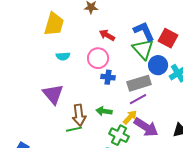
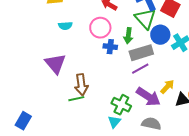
green arrow: (104, 111) -> (128, 36), moved, turned -91
yellow arrow: (130, 117) -> (167, 87), moved

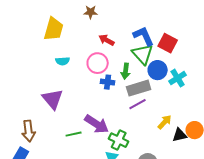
brown arrow: (81, 85) -> (29, 131), moved
purple arrow: (148, 97) -> (97, 124), moved

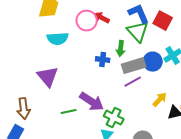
cyan semicircle: (63, 61) -> (58, 39), size x1.5
pink circle: (98, 63) -> (87, 21), moved
blue circle: (158, 70) -> (153, 62), moved

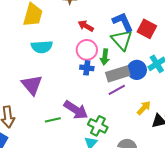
pink circle: (87, 21) -> (87, 50), moved

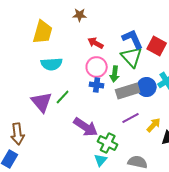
purple line: (117, 90) -> (131, 118), moved
green line: (53, 120) -> (63, 97), moved, turned -35

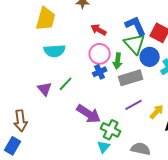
blue cross: (97, 85) -> (100, 72), turned -32
blue circle: (147, 87) -> (150, 57), moved
purple triangle: (42, 102) -> (45, 89), size x0.7

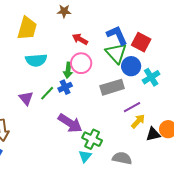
green arrow: (118, 61) -> (68, 70), moved
blue cross: (100, 72) -> (65, 87), moved
purple line: (134, 105) -> (132, 107), moved

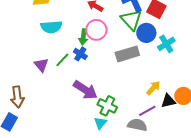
blue cross: (65, 87) -> (80, 54), turned -32
purple line: (132, 107) -> (147, 111), moved

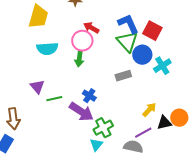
pink circle: (96, 30) -> (82, 41), moved
blue cross: (80, 54) -> (89, 96), moved
gray rectangle: (127, 54) -> (123, 76), size x0.7
green line: (62, 60) -> (54, 99), moved, turned 35
green cross: (107, 106) -> (103, 128), turned 36

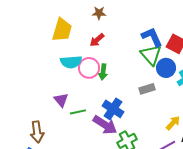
red arrow: (91, 28) -> (97, 40), moved, turned -70
pink circle: (82, 41) -> (89, 68), moved
blue cross: (89, 96) -> (113, 109), size x1.5

